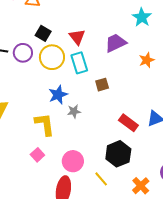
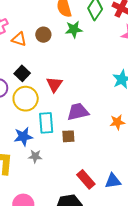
purple trapezoid: (116, 43) -> (78, 112), moved
cyan rectangle: (79, 63) -> (46, 123), moved

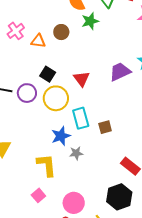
purple trapezoid: (78, 112) -> (120, 72), moved

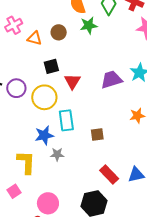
black square: (48, 74) -> (51, 66), moved, turned 35
brown square: (105, 127) -> (97, 134), moved

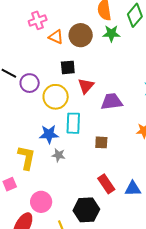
brown circle: (59, 32) -> (81, 35), size x1.5
purple trapezoid: (111, 80) -> (112, 102), moved

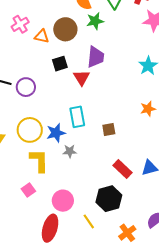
yellow circle: (56, 97) -> (30, 130), moved
purple trapezoid: (112, 102) -> (96, 57), moved, turned 115

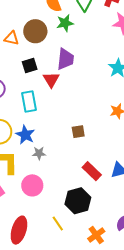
cyan rectangle: (77, 117) -> (29, 102), moved
blue star: (56, 133) -> (25, 135), turned -30
pink circle: (63, 201) -> (32, 185), moved

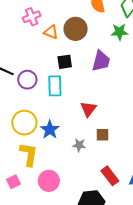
green star: (65, 23) -> (119, 32), moved
red triangle: (51, 80) -> (88, 109), moved
cyan rectangle: (29, 102) -> (55, 86), moved
gray star: (39, 153) -> (79, 145), moved

